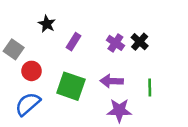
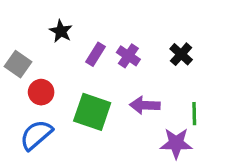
purple cross: (115, 43) -> (128, 56), moved
purple star: (119, 110) -> (176, 143), moved

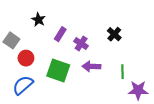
purple cross: (128, 56) -> (81, 44), moved
purple star: (176, 143) -> (138, 90), moved

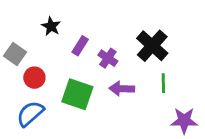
black cross: (114, 34) -> (152, 46), size x1.6
green line: (123, 72) -> (163, 83), moved

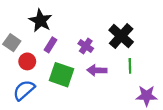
black star: (51, 26) -> (40, 21), size x1.5
purple rectangle: (80, 46) -> (50, 45), moved

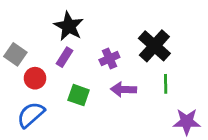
black star: (40, 21) -> (69, 26), moved
purple cross: (86, 46) -> (109, 59), turned 32
green square: (61, 75) -> (79, 95), size x0.7

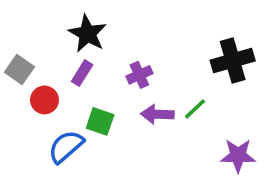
black cross: (154, 46) -> (233, 61), moved, turned 32
green line: (166, 84) -> (195, 109), moved, turned 48
blue semicircle: (31, 115) -> (66, 147), moved

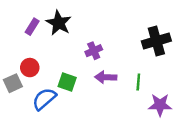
gray square: (19, 69) -> (13, 83), moved, turned 30
purple rectangle: (82, 73) -> (32, 27), moved
green line: (195, 109) -> (138, 82), moved, turned -42

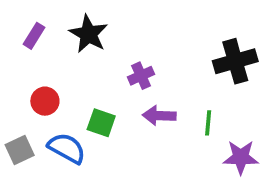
purple rectangle: (32, 27) -> (34, 36), moved
gray square: (13, 83) -> (20, 150), moved
blue semicircle: (44, 99) -> (67, 148), turned 70

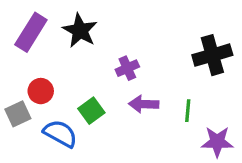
purple rectangle: (34, 36) -> (31, 32), size x1.6
green square: (101, 123) -> (91, 111), turned 35
gray square: (20, 150) -> (18, 114), moved

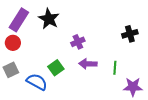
black cross: (212, 55) -> (130, 34), size x0.7
red circle: (41, 91) -> (13, 43), moved

